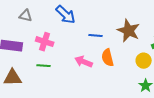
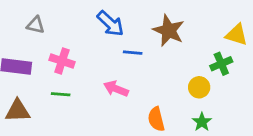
blue arrow: (66, 15) -> (110, 24), moved
brown star: (129, 31) -> (169, 30), moved
orange semicircle: (108, 58) -> (156, 119), moved

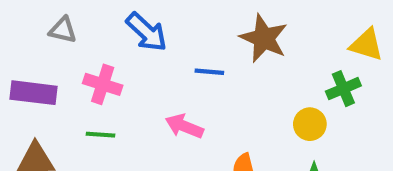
blue arrow: (110, 24) -> (147, 32), moved

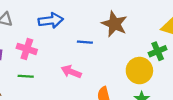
blue arrow: (147, 32) -> (51, 21), turned -50
yellow circle: (310, 124) -> (139, 71), size x1.5

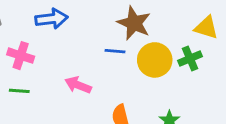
blue line: (85, 42) -> (115, 51), moved
yellow circle: (139, 71) -> (155, 60), moved

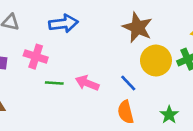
blue line: (115, 51) -> (128, 83), moved, turned 42
green line: (19, 91) -> (54, 83), moved

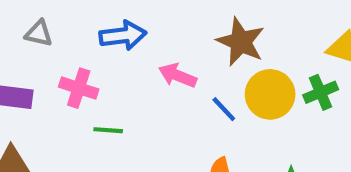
pink arrow: (87, 83) -> (178, 75), moved
blue line: (128, 83) -> (224, 109), moved

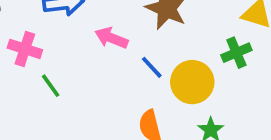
yellow circle: (270, 94) -> (192, 82), moved
green line: (108, 130) -> (51, 86), turned 50

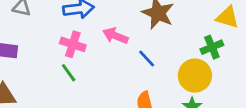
pink cross: (25, 49) -> (73, 44), moved
yellow circle: (192, 82) -> (195, 76), moved

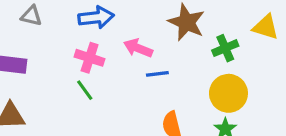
green cross: (212, 47) -> (225, 48), moved
blue line: (147, 58) -> (157, 74), moved, turned -54

